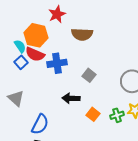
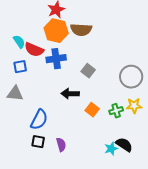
orange hexagon: (36, 35) -> (56, 31), moved
blue square: (21, 62) -> (20, 67), moved, turned 32
gray triangle: (16, 98) -> (15, 94), turned -36

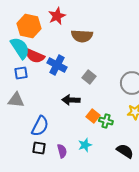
orange hexagon: (56, 31) -> (29, 26), moved
cyan semicircle: (19, 42) -> (20, 48), size x1.6
blue cross: (56, 59) -> (57, 65), turned 36
green cross: (116, 111) -> (106, 121), moved, turned 32
cyan star: (111, 149) -> (85, 145), moved

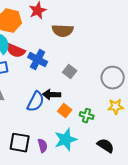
orange square: (93, 116) -> (65, 111), moved
blue semicircle: (40, 126) -> (36, 102), moved
cyan star: (85, 145) -> (66, 140), size x1.6
black square: (39, 148) -> (20, 143), size x1.5

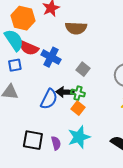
green cross: (87, 116) -> (78, 93), moved

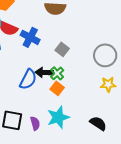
green cross: (78, 93) -> (57, 73), turned 32

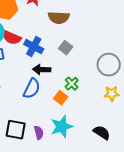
gray square: (62, 49) -> (66, 48), moved
black arrow: (44, 72) -> (42, 70), moved
green cross: (57, 73) -> (72, 84), moved

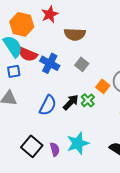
black arrow: (42, 70) -> (71, 102), moved, turned 132
orange square: (61, 98) -> (103, 86), moved
black square: (16, 130) -> (32, 146), turned 30

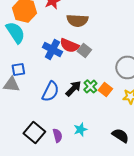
red semicircle: (28, 54) -> (69, 45), moved
blue square: (14, 71) -> (18, 69), moved
orange square: (103, 86) -> (105, 89), moved
cyan star: (78, 143) -> (80, 129), size x0.6

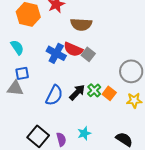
cyan semicircle: (15, 32) -> (17, 47), moved, size x0.7

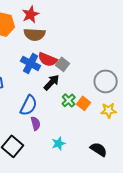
brown semicircle: (81, 24) -> (35, 34), moved
black arrow: (77, 92) -> (52, 82), moved
purple semicircle: (61, 139) -> (36, 123), moved

